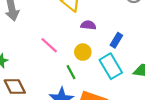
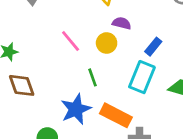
yellow circle: (83, 52) -> (107, 43), moved
cyan rectangle: (111, 66) -> (142, 77), turned 45

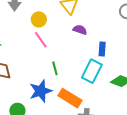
yellow circle: (107, 43) -> (39, 19), moved
blue rectangle: (153, 47) -> (102, 49), turned -40

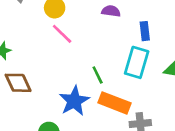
green line: (55, 68) -> (98, 75), moved

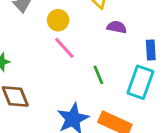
green line: (98, 75) -> (98, 75), moved

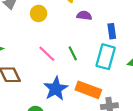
pink line: (64, 48) -> (47, 54), moved

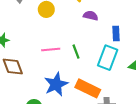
pink line: (47, 54) -> (51, 49), turned -54

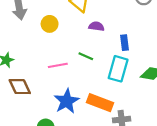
green line: (76, 52) -> (86, 56), moved, turned -40

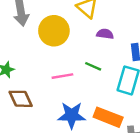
yellow circle: (50, 24) -> (54, 31), size x1.6
blue star: (67, 101) -> (72, 115), turned 30

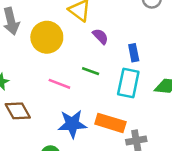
purple semicircle: (105, 34) -> (100, 36), turned 42
pink line: (62, 76) -> (59, 84), turned 35

